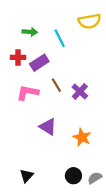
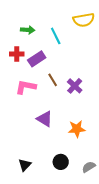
orange star: (82, 137) -> (77, 129), turned -30
black circle: (73, 176) -> (61, 162), moved

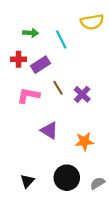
black circle: (61, 162) -> (67, 178), size x1.5

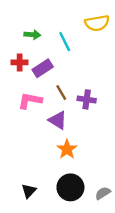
purple cross: (82, 94) -> (87, 99), turned -35
purple triangle: (49, 131) -> (58, 120), moved
orange star: (84, 141) -> (67, 149), moved, turned -30

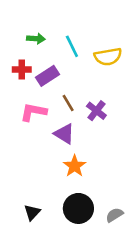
yellow semicircle: (97, 23) -> (108, 57), moved
purple cross: (87, 99) -> (96, 111), turned 30

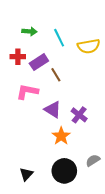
brown line: (68, 103) -> (56, 75), moved
purple cross: (96, 111) -> (79, 115), moved
gray semicircle: (114, 215) -> (93, 160), moved

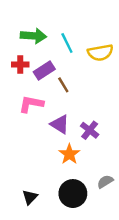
green arrow: (29, 31) -> (33, 36), size x1.5

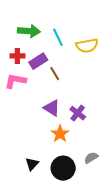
pink L-shape: (31, 104) -> (15, 81), moved
black triangle: (30, 197) -> (32, 164), moved

